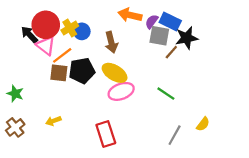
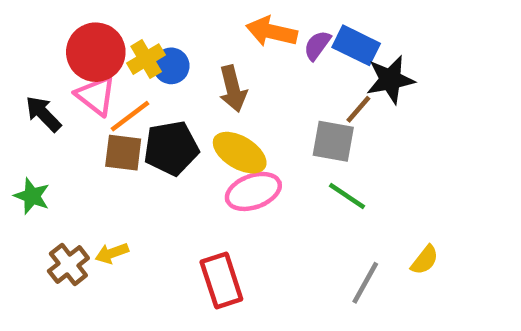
black arrow: (29, 35) -> (43, 114), moved
gray square: (159, 36) -> (333, 141), moved
brown cross: (15, 127) -> (68, 265), moved

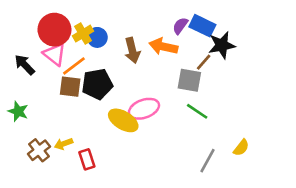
orange arrow: (272, 32) -> (163, 46), moved
yellow ellipse: (240, 153) -> (123, 120), moved
red rectangle: (221, 281) -> (87, 159), moved, size x0.7

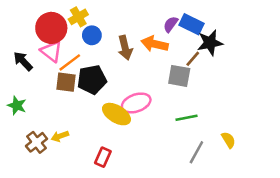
yellow cross: (83, 34) -> (78, 17), moved
green line: (197, 111) -> (187, 118), moved, turned -45
yellow semicircle: (241, 148) -> (228, 140), turned -70
red rectangle: (87, 159) -> (103, 157), moved, turned 42

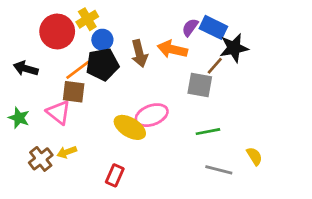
pink triangle: (51, 51) -> (59, 112), moved
black arrow: (23, 61) -> (26, 68), turned -30
black pentagon: (92, 80) -> (102, 64), moved
gray line: (196, 152) -> (219, 170), turned 75

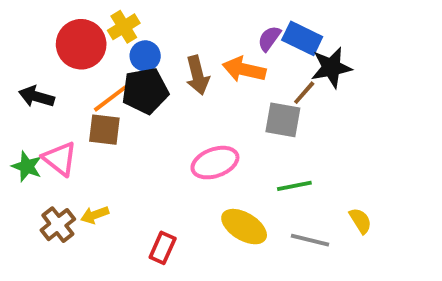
pink triangle: (59, 112) -> (60, 159), moved
yellow ellipse: (130, 127) -> (244, 227), moved

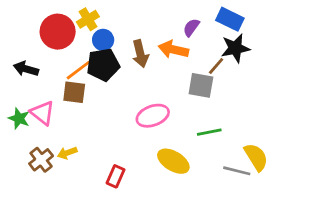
blue rectangle: (302, 38) -> (230, 19), moved
yellow semicircle: (360, 221) -> (256, 157), size x1.5
gray line: (310, 240) -> (237, 171), moved

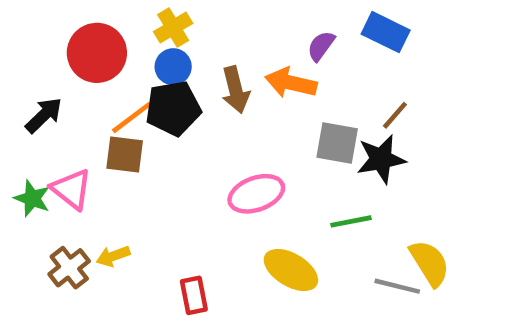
yellow cross: (88, 19) -> (173, 27), moved
black star: (235, 48) -> (381, 159), moved
brown line: (216, 66) -> (395, 115), moved
black arrow: (26, 69) -> (44, 115), turned 120
red rectangle: (115, 176) -> (194, 295), turned -35

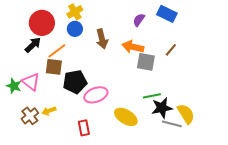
orange arrow: (291, 83) -> (133, 47), moved
black pentagon: (173, 108) -> (75, 82), moved
black arrow: (44, 115) -> (33, 45), moved
black star: (381, 159) -> (162, 108), moved
pink ellipse: (256, 194) -> (96, 95), moved

